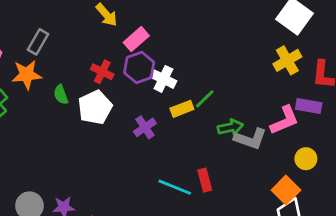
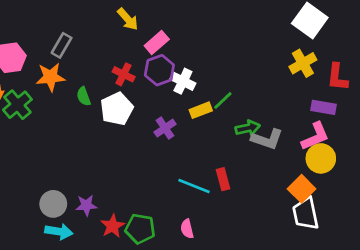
pink L-shape: (285, 120) -> (315, 136), moved
yellow circle: (306, 159) -> (321, 158), size x1.4

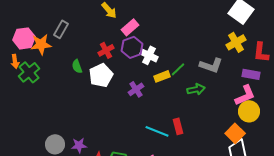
red cross: (124, 74) -> (106, 50), turned 35
orange star: (50, 77) -> (41, 44), moved
gray L-shape: (267, 139) -> (211, 65), moved

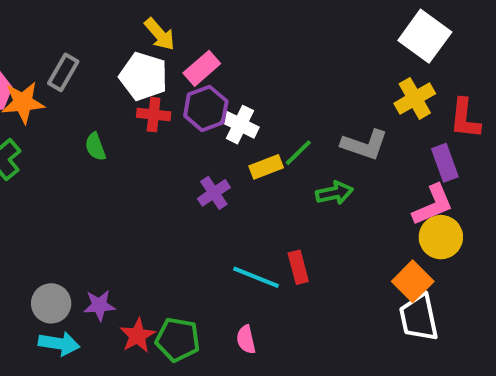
red cross: (106, 50) -> (154, 115), turned 35
purple rectangle: (251, 74) -> (445, 163), turned 60
white pentagon: (101, 75) -> (144, 76), moved, turned -30

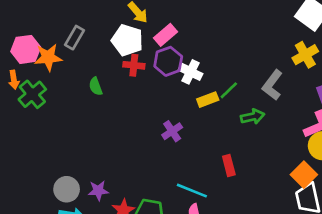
gray L-shape: (365, 145) -> (272, 85), turned 108
purple cross: (214, 193) -> (172, 131), moved
cyan line: (256, 277) -> (192, 191), moved

